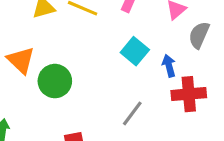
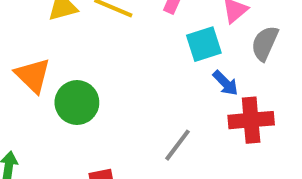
cyan square: (135, 51) -> (204, 44), moved, turned 32
blue arrow: (169, 66) -> (225, 83), turned 150

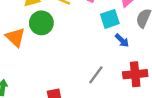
green circle: (77, 103) -> (41, 23), moved
red cross: (251, 120) -> (135, 74), moved

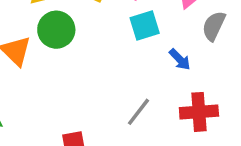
cyan square: (110, 19) -> (145, 26), moved

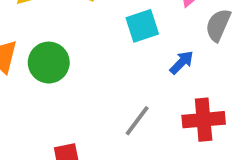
green circle: (56, 30) -> (49, 63), moved
blue arrow: (180, 59) -> (182, 62), turned -90

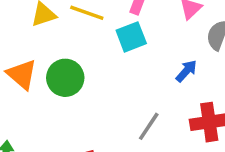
cyan square: (142, 26) -> (131, 37), moved

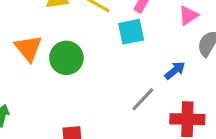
gray line: (149, 126) -> (143, 99), moved

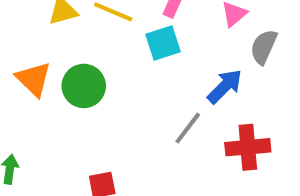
blue arrow: (175, 70) -> (225, 86), size x1.4

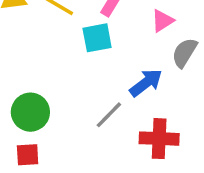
green circle: (84, 86) -> (30, 112), moved

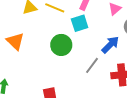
green circle: (30, 112) -> (61, 45), moved

